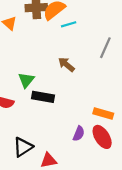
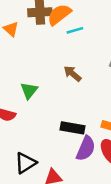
black rectangle: (43, 97) -> (72, 128), moved
purple semicircle: (79, 134) -> (86, 148), size x1.5

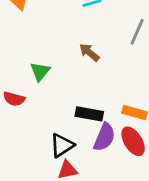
black triangle: (25, 163) -> (62, 145), moved

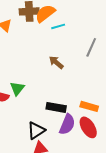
green triangle: (40, 71) -> (17, 88), moved

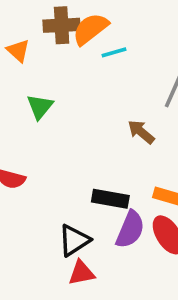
brown arrow: (56, 62) -> (141, 132), moved
green triangle: (17, 88) -> (40, 107), moved

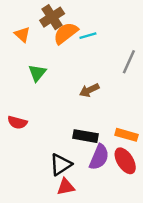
brown cross: (62, 25) -> (52, 17), turned -30
orange semicircle: (90, 29) -> (66, 33), moved
brown arrow: (141, 132) -> (89, 90), moved, turned -66

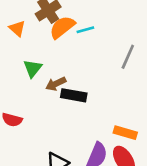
brown arrow: (89, 90) -> (56, 84), moved
black rectangle: (86, 136) -> (74, 95), moved

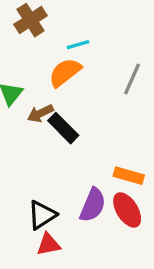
orange semicircle: (62, 27) -> (65, 72), moved
black rectangle: (74, 95) -> (63, 128), turned 35

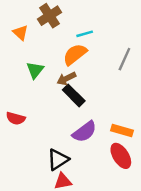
brown arrow: (40, 113) -> (66, 79), moved
purple semicircle: (93, 205) -> (85, 132), moved, turned 30

